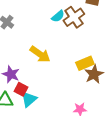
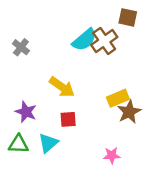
cyan semicircle: (58, 16) -> (84, 40), size x1.5
red square: (21, 89) -> (68, 119), moved, turned -32

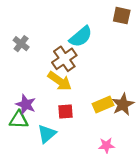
brown cross: (104, 41) -> (64, 59), moved
yellow rectangle: (118, 98) -> (103, 104), moved
green triangle: (18, 144) -> (19, 120), moved

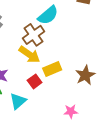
yellow rectangle: (103, 104) -> (52, 69), moved
red square: (66, 112) -> (35, 81), turned -32

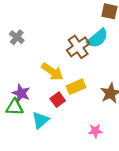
cyan semicircle: (48, 15) -> (98, 38), moved
brown cross: (34, 35) -> (78, 47), moved

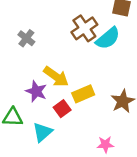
gray cross: (17, 37) -> (26, 38), moved
brown cross: (78, 47) -> (84, 28), moved
purple star: (21, 93) -> (36, 91), moved

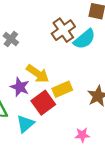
red square: (62, 109) -> (43, 103), size x1.5

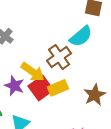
brown cross: (63, 30) -> (59, 57), moved
red square: (43, 103) -> (41, 88), moved

